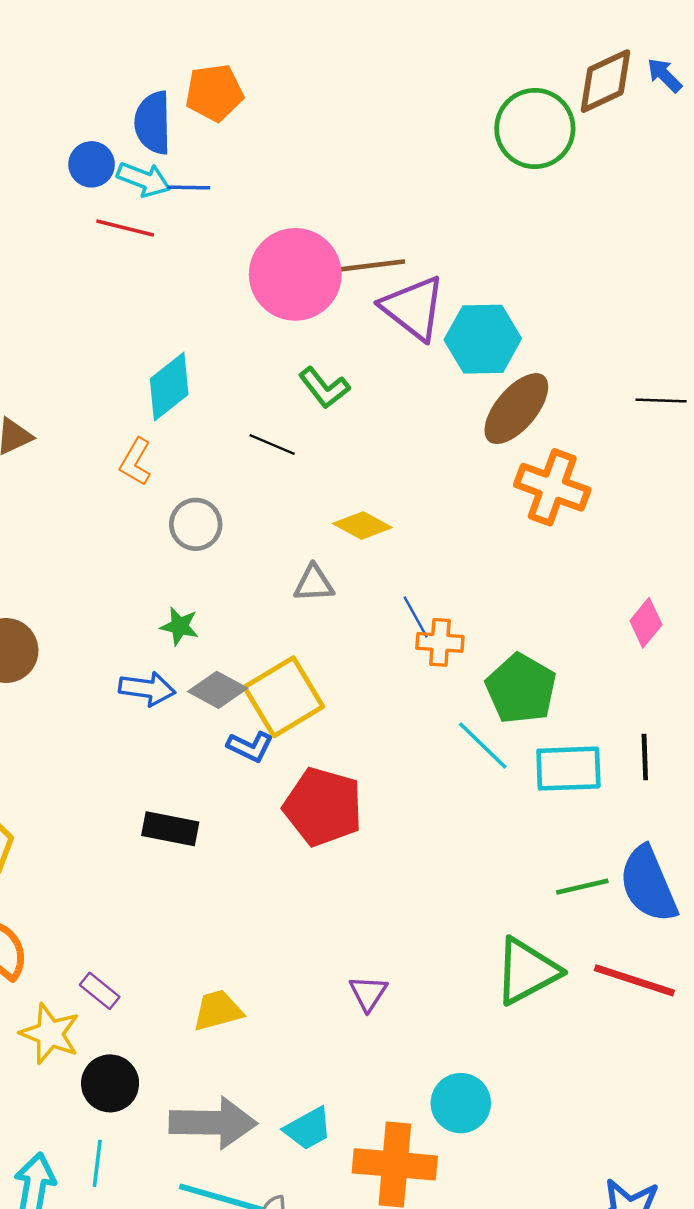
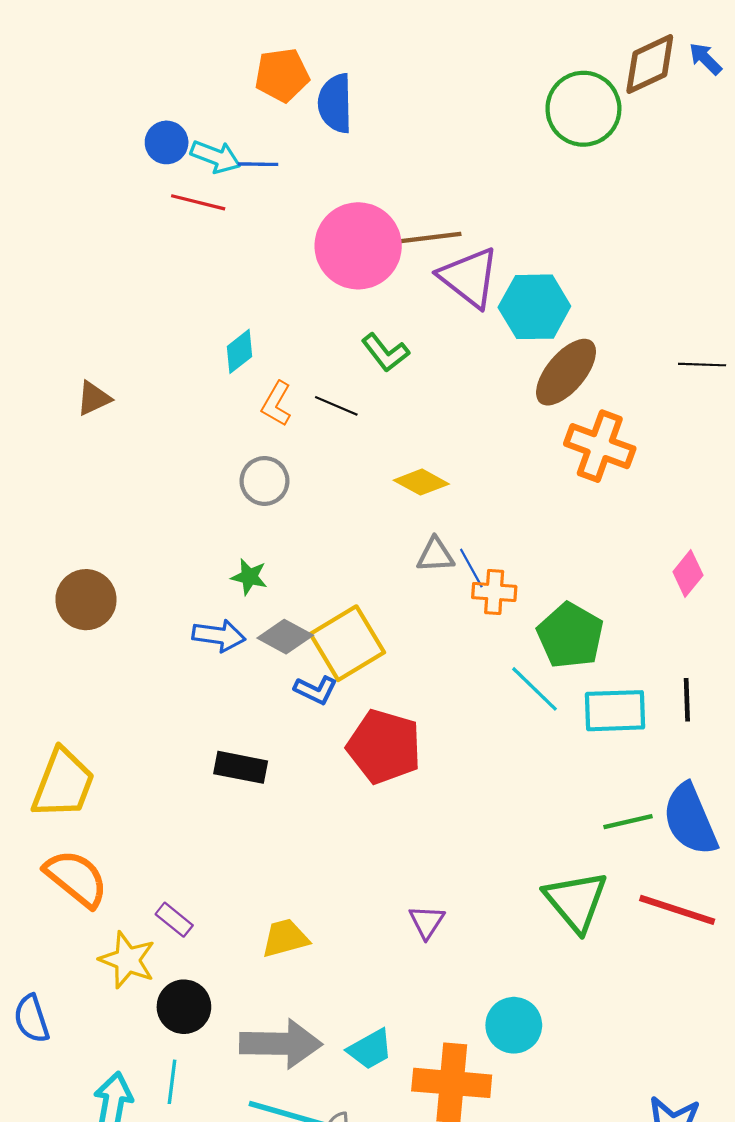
blue semicircle: (153, 123) -> (335, 103), moved
cyan diamond: (169, 387) -> (239, 351), size x0.7
orange L-shape: (136, 462) -> (276, 404), moved
gray triangle: (314, 583) -> (435, 555), moved
green triangle: (527, 971) -> (576, 901), turned -42

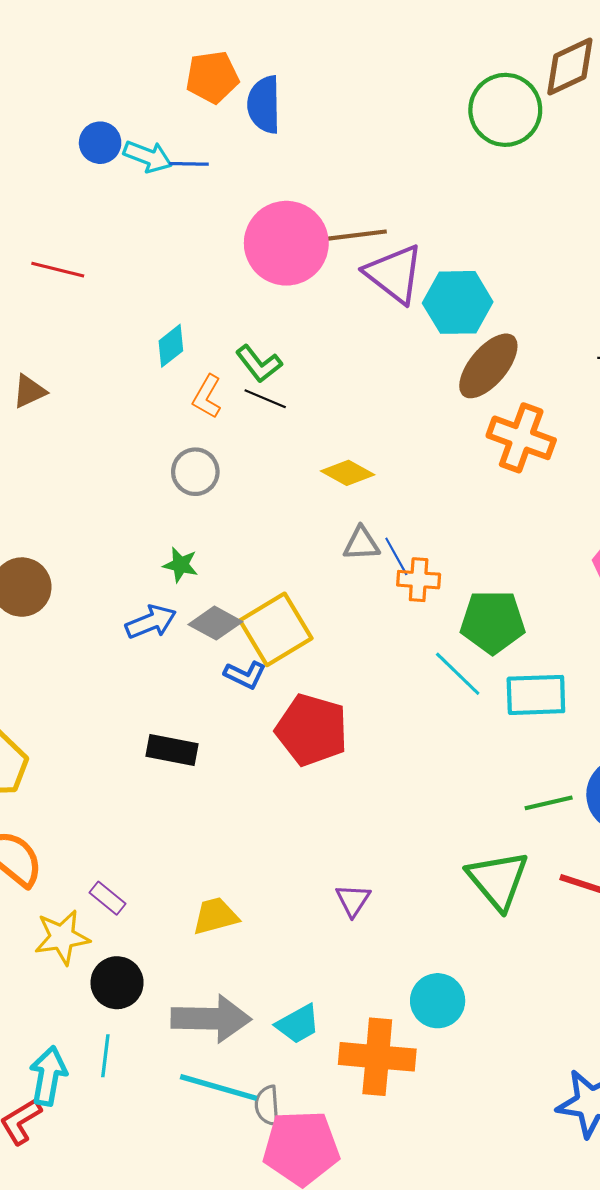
red line: (198, 202) -> (58, 270), moved
green L-shape: (385, 353) -> (259, 364), moved
blue arrow: (219, 636) -> (151, 622), turned -30
green pentagon: (570, 636) -> (493, 622), turned -30
yellow star: (127, 960) -> (62, 937), turned -30

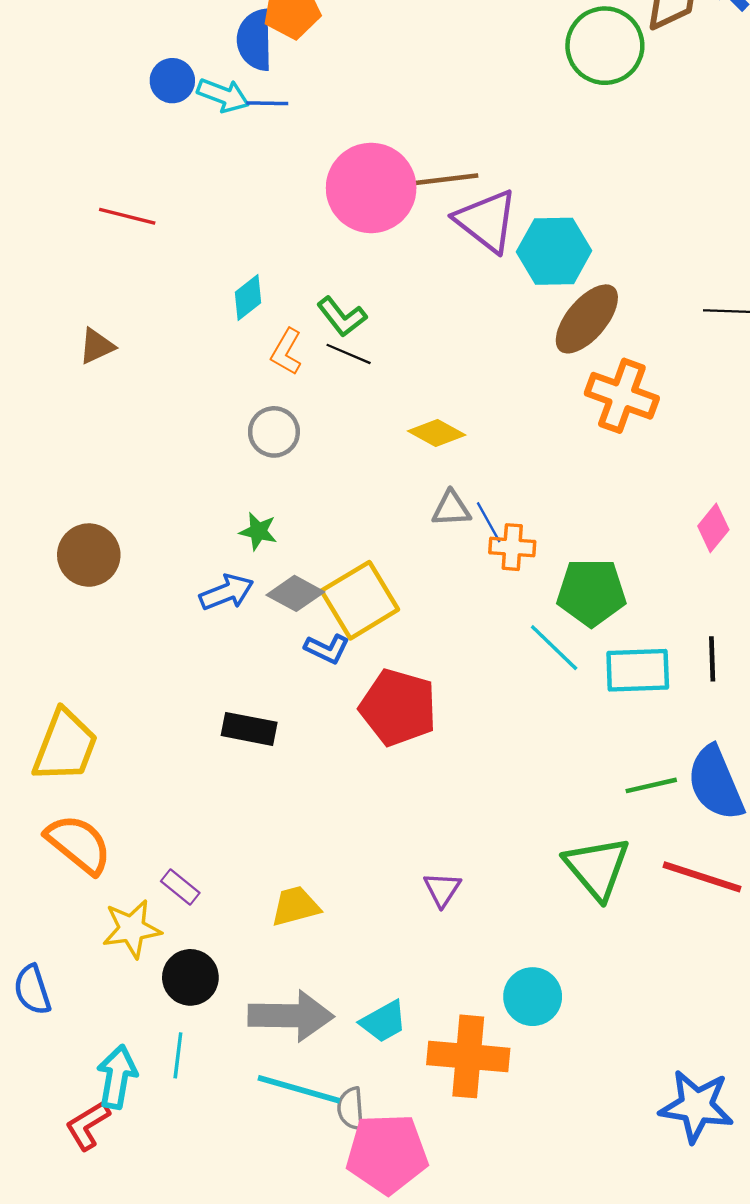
blue semicircle: (264, 105) -> (255, 40), moved

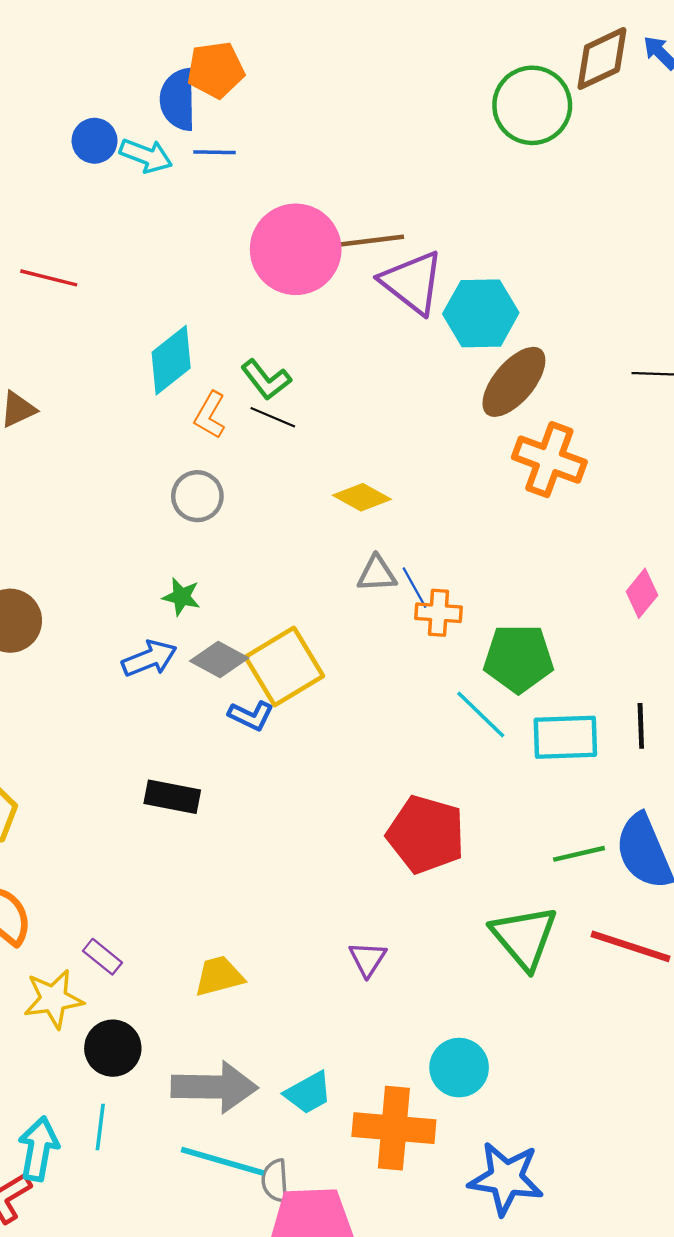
blue line: (267, 103) -> (215, 152), moved
cyan diamond: (248, 298) -> (171, 360), size x1.5
red pentagon: (398, 707) -> (426, 834), moved
blue star: (696, 1106) -> (506, 1178), moved

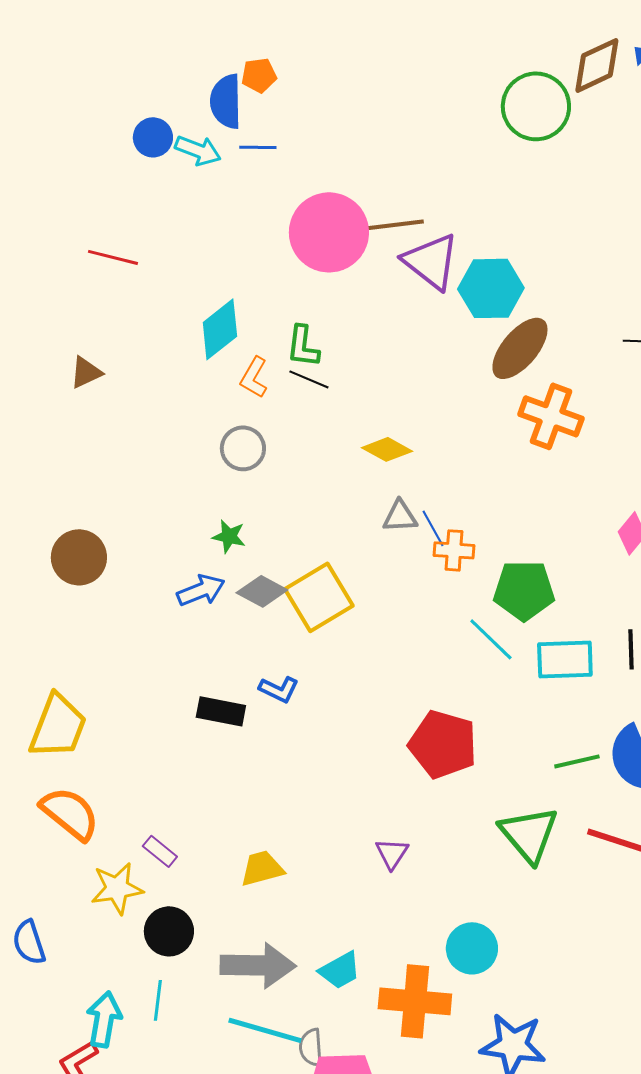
orange pentagon: (216, 70) -> (259, 75), size x0.7
green L-shape: (266, 380) -> (303, 346), turned 45
blue L-shape: (251, 716) -> (279, 689), moved

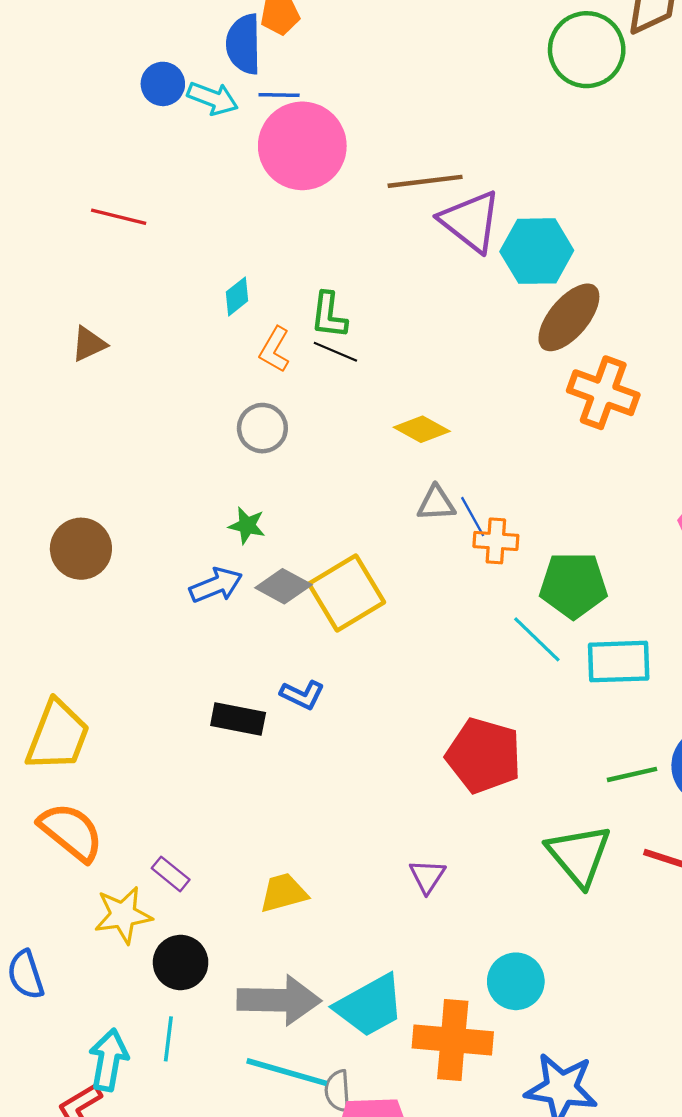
pink circle: (329, 232) -> (302, 146), moved
cyan diamond: (220, 329) -> (237, 296), size x0.6
cyan trapezoid: (340, 970) -> (370, 1006), size x1.5

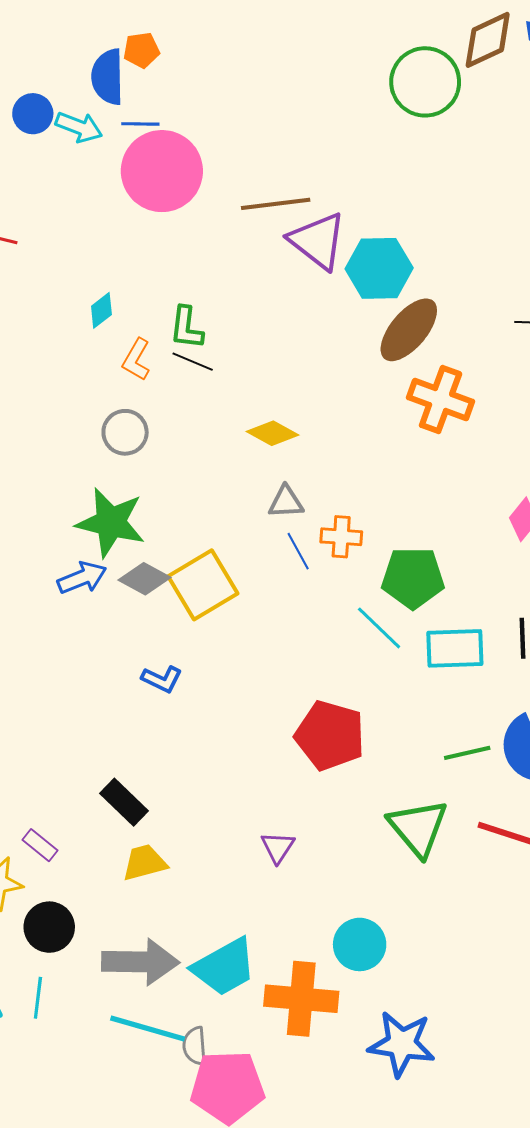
blue line: (473, 517) -> (298, 551), moved
green star: (247, 525) -> (111, 522), size x2.0
black rectangle: (238, 719) -> (124, 802), moved, turned 33

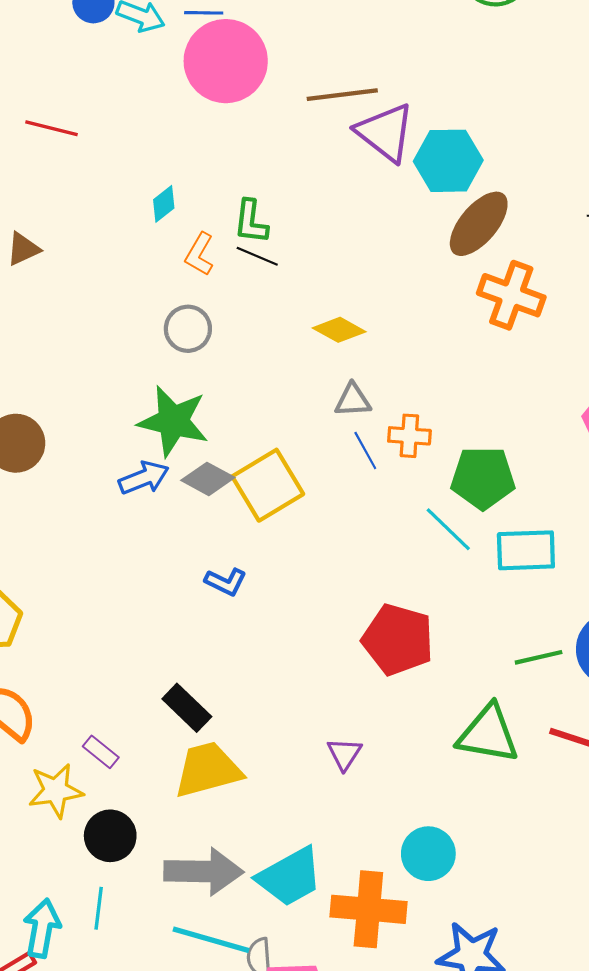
green triangle: (418, 828) -> (488, 734), turned -40
yellow trapezoid: (144, 863) -> (208, 770), size x1.5

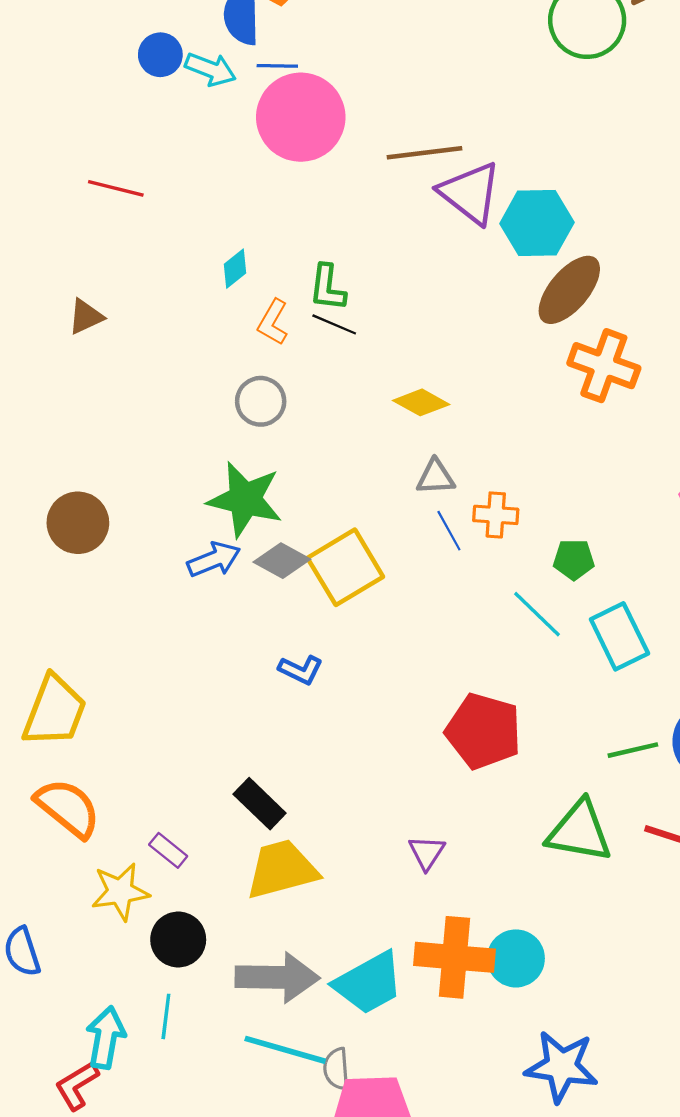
green pentagon: (483, 478) -> (574, 560), size x0.6
cyan rectangle: (526, 550) -> (619, 636), turned 66
orange cross: (368, 909) -> (455, 957), moved

